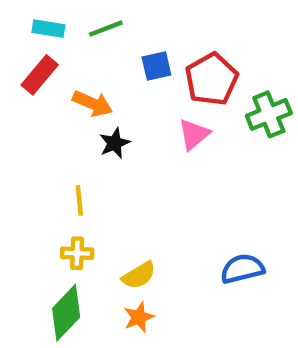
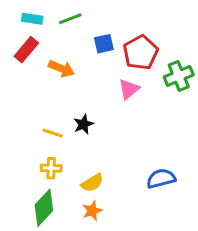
black star: (115, 143) -> (83, 124), moved
yellow line: (79, 200) -> (53, 133), turned -66

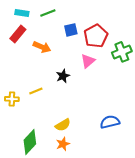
black star: (83, 124) -> (63, 76), moved
yellow line: (53, 133) -> (36, 91), turned -40
yellow cross: (51, 168) -> (12, 99), moved

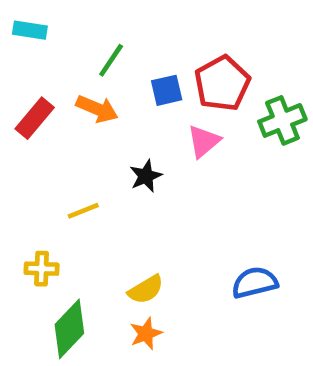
cyan rectangle: (22, 13) -> (30, 30), moved
green line: (48, 13) -> (111, 60), moved, turned -35
blue square: (71, 30) -> (167, 90), moved
red rectangle: (18, 34) -> (35, 118), moved
yellow cross: (12, 99) -> (42, 269), moved

